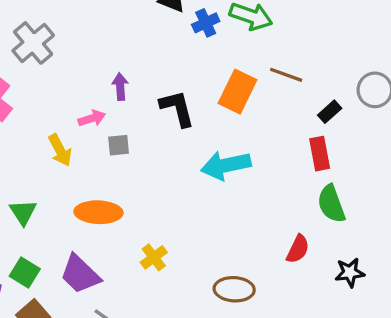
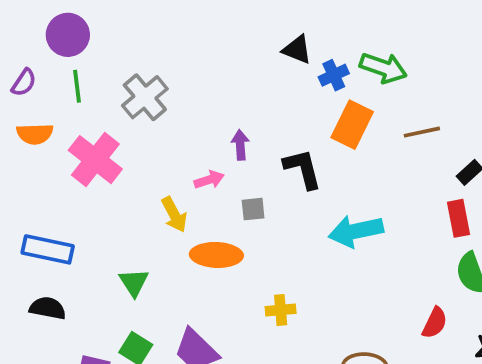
brown line: (286, 75) -> (422, 132), turned -32
orange rectangle: (238, 92) -> (352, 125), moved
gray square: (119, 145) -> (253, 209), moved
orange ellipse: (98, 212) -> (216, 255), moved
yellow cross: (154, 257) -> (281, 310), moved, turned 32

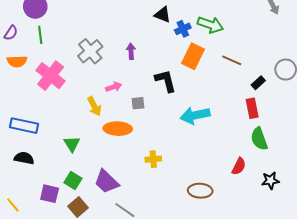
gray cross: (145, 97) -> (90, 51), moved
brown line: (422, 132) -> (232, 60), turned 36
purple arrow: (240, 145) -> (131, 51), moved

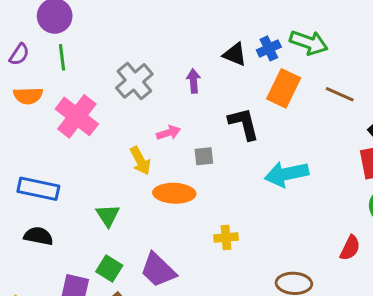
black triangle: (162, 15) -> (235, 54), moved

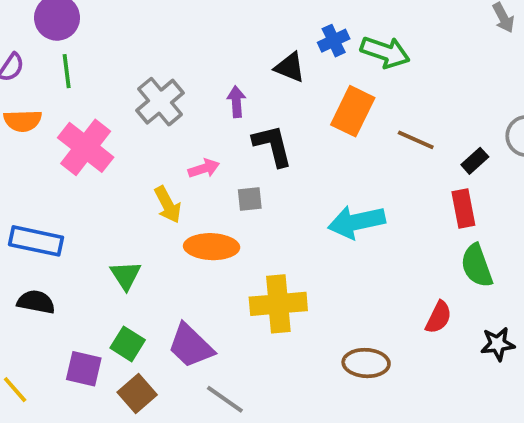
blue cross: (269, 48) -> (334, 41), moved
brown line: (340, 94) -> (416, 140), moved
black L-shape: (244, 124) -> (273, 146), moved
yellow cross: (226, 238) -> (278, 304), size x1.8

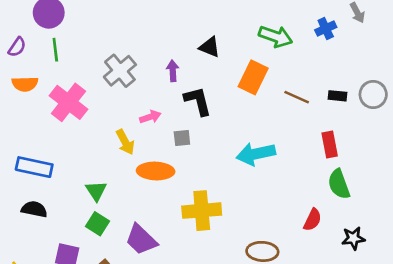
blue cross: (334, 41) -> (326, 29), moved
black rectangle: (475, 161) -> (338, 96), moved, turned 48
green square: (128, 344) -> (98, 224), moved

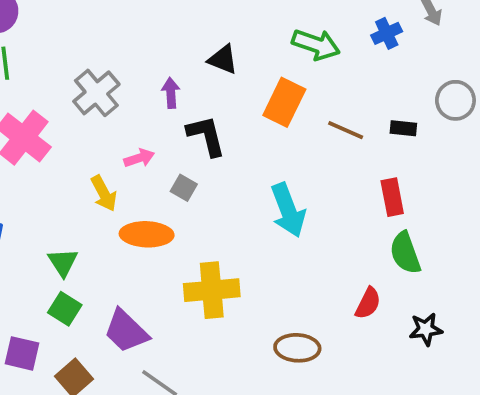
gray circle: (373, 94) -> (455, 100), moved
gray square: (182, 138) -> (184, 188), turned 36
cyan arrow: (256, 154) -> (288, 210), turned -99

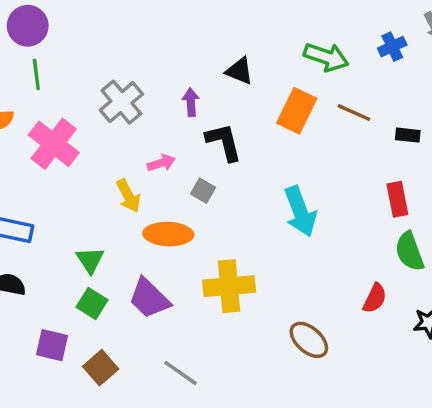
brown line: (346, 130) -> (354, 113), moved
purple trapezoid: (126, 331) -> (149, 298), moved
brown ellipse: (297, 348) -> (309, 340), turned 39

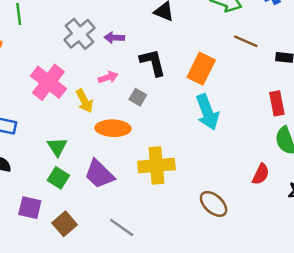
purple arrow: (191, 102) -> (114, 38), moved, turned -84
orange rectangle: (297, 111) -> (201, 69), moved
pink cross: (54, 144) -> (48, 82), moved

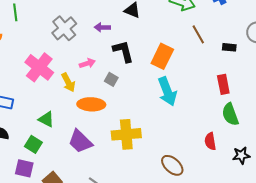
purple arrow: (114, 38) -> (102, 27), moved
brown line: (246, 41) -> (198, 34), turned 36
green triangle: (57, 147) -> (46, 119), turned -30
red semicircle: (261, 174) -> (210, 141), turned 144
green square: (58, 178) -> (33, 144), moved

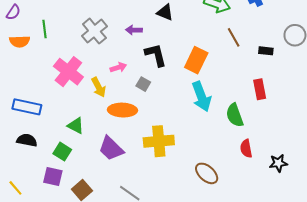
green line: (15, 12) -> (45, 29), moved
green semicircle: (230, 114) -> (235, 115), moved

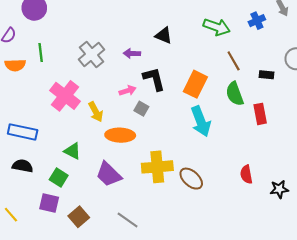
pink arrow: (118, 67) -> (128, 91), moved
green semicircle: (235, 115) -> (235, 94), moved
brown ellipse: (207, 173) -> (191, 179), moved

